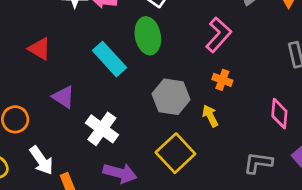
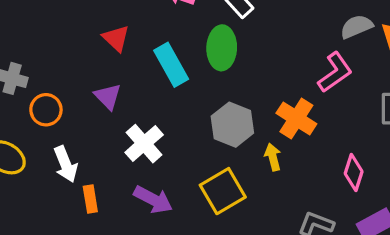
pink L-shape: (219, 35) -> (335, 72), moved
red triangle: (40, 49) -> (116, 38), moved
orange cross: (222, 80) -> (296, 119), size x1.6

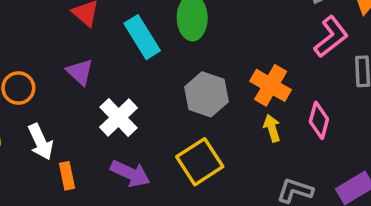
pink L-shape: (335, 72) -> (331, 37), moved
yellow arrow: (273, 157) -> (272, 128), moved
pink diamond: (354, 173) -> (319, 120), moved

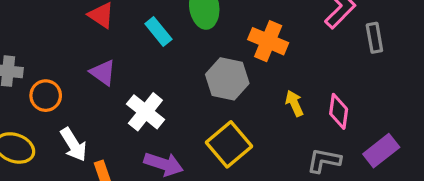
cyan rectangle: (142, 37) -> (158, 32), size x0.7
orange cross: (271, 85) -> (268, 41), moved
pink diamond: (319, 120) -> (339, 111), moved

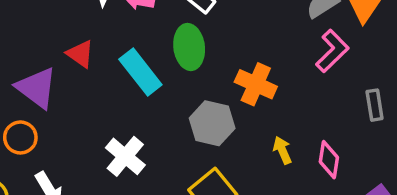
cyan rectangle: (158, 32) -> (140, 72), size x1.5
gray rectangle: (374, 38) -> (375, 105), moved
purple triangle: (103, 73) -> (37, 88), moved, size x1.5

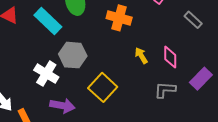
gray rectangle: (375, 105) -> (193, 20), turned -30
gray hexagon: (212, 123) -> (73, 55), moved

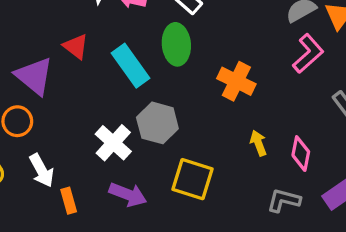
yellow square: (103, 87) -> (192, 179), turned -36

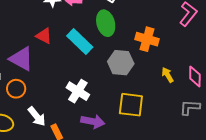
gray hexagon: (157, 123) -> (121, 63), moved

